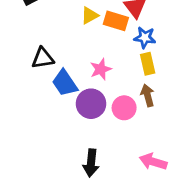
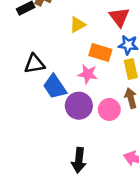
orange rectangle: (116, 21) -> (100, 52), moved
pink star: (101, 69) -> (88, 74), turned 30

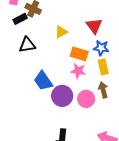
black triangle: (34, 64) -> (27, 45), moved
pink star: (88, 74) -> (78, 71), moved

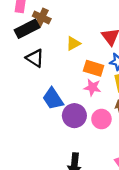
black rectangle: (20, 19) -> (27, 29), size x1.5
black triangle: (27, 45) -> (35, 58), turned 42

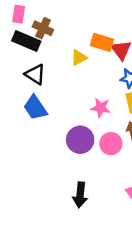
black rectangle: (27, 29) -> (26, 41), turned 50
orange rectangle: (94, 68) -> (102, 42), moved
blue trapezoid: (53, 99) -> (35, 108), moved

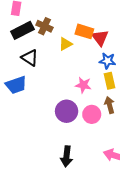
brown cross: (43, 28) -> (44, 26), moved
black rectangle: (26, 41) -> (22, 30), turned -50
blue trapezoid: (35, 108) -> (16, 85), moved, turned -75

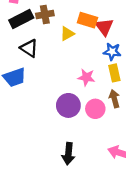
brown cross: (44, 26) -> (45, 15), turned -35

